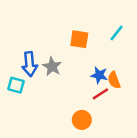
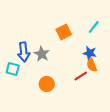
orange square: (79, 39) -> (64, 32), turned -35
blue star: (99, 75) -> (90, 53), moved
orange circle: (82, 120) -> (47, 84), moved

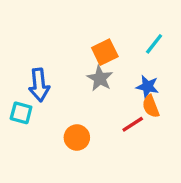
gray star: (42, 54) -> (100, 78), moved

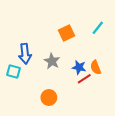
gray star: (100, 78) -> (52, 61), moved
blue star: (148, 87) -> (79, 67), moved
orange circle: (77, 137) -> (49, 98), moved

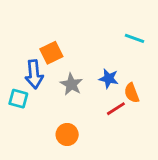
cyan line: (98, 28) -> (135, 38), turned 72
orange square: (67, 33) -> (51, 53), moved
blue star: (79, 67) -> (109, 79), moved

